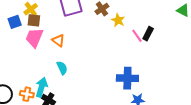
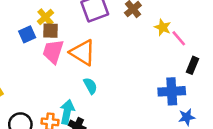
yellow star: (118, 20) -> (163, 27), moved
black rectangle: (148, 34) -> (192, 65), moved
orange triangle: (58, 40) -> (83, 53), size x1.6

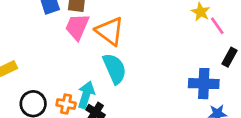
cyan semicircle: (90, 86) -> (115, 69), size x1.6

